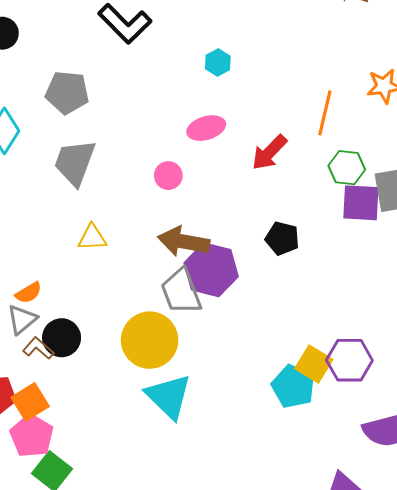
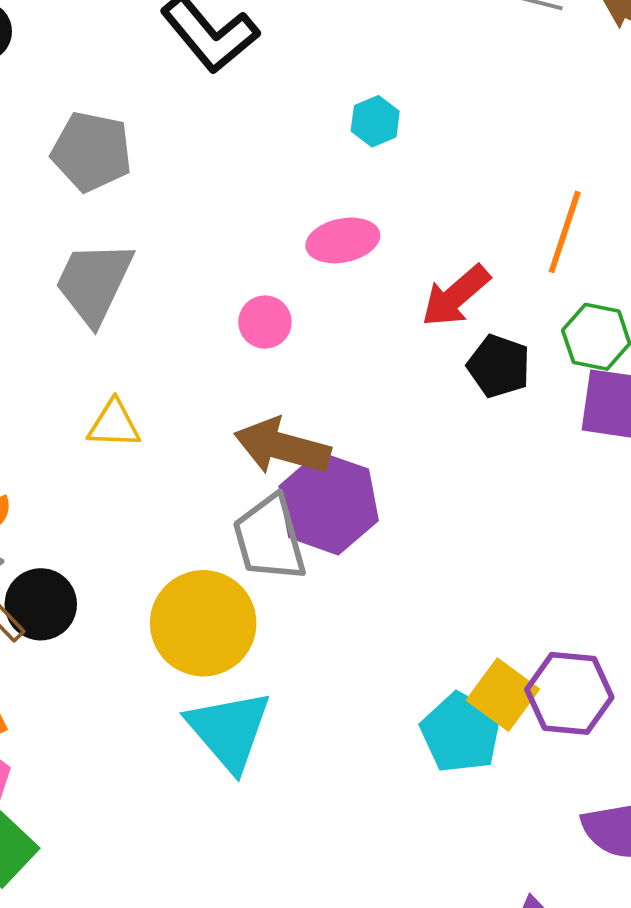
black pentagon: (282, 238) -> (499, 366), moved

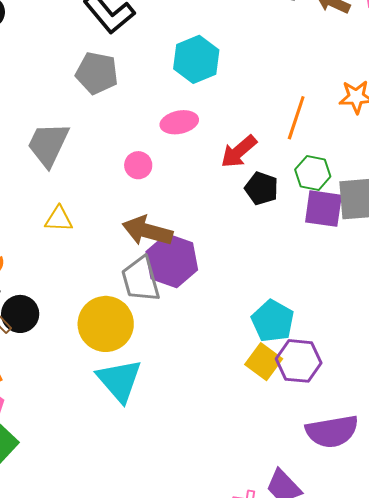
cyan hexagon: (375, 121) -> (196, 59), size x1.8
gray pentagon: (92, 152) -> (97, 73), moved
cyan pentagon: (461, 733) -> (273, 321), moved

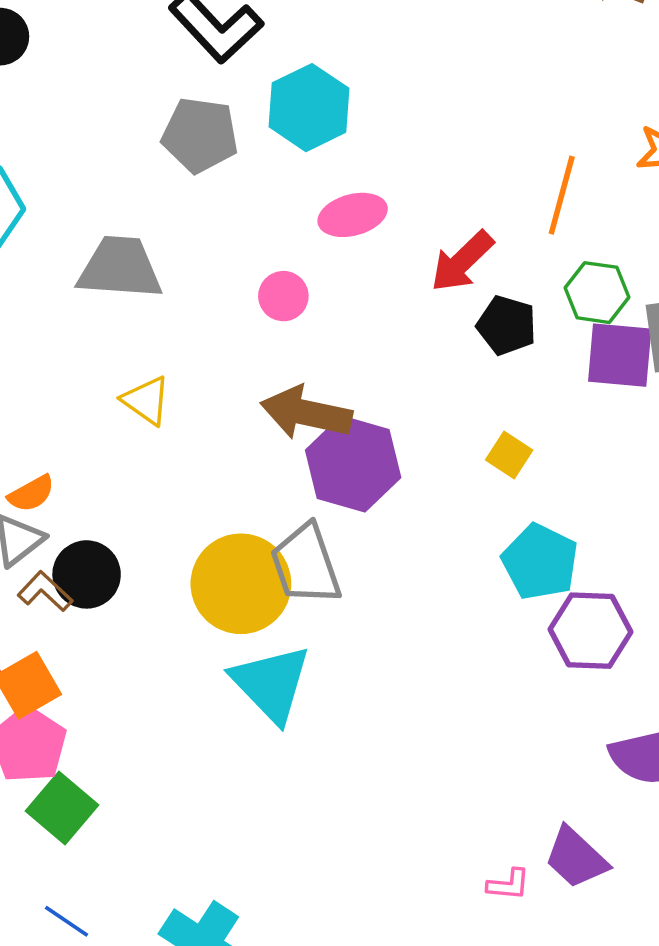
cyan hexagon: (196, 59) -> (309, 108), moved
gray trapezoid: (48, 144) -> (120, 268), turned 72
yellow triangle: (59, 219) -> (146, 400), turned 36
gray trapezoid: (141, 279) -> (306, 564), moved
yellow square: (264, 362) -> (509, 455), moved, size x0.7

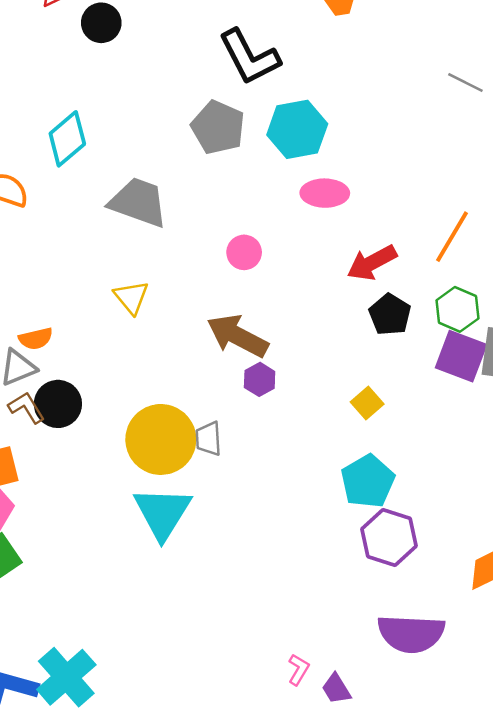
pink ellipse: (353, 215) -> (325, 193), moved
purple hexagon: (353, 464) -> (260, 379), size x0.5
gray trapezoid: (306, 564) -> (208, 439), size x0.6
purple trapezoid: (576, 858) -> (336, 689), size x0.7
pink L-shape: (508, 885) -> (298, 669), moved, turned -80

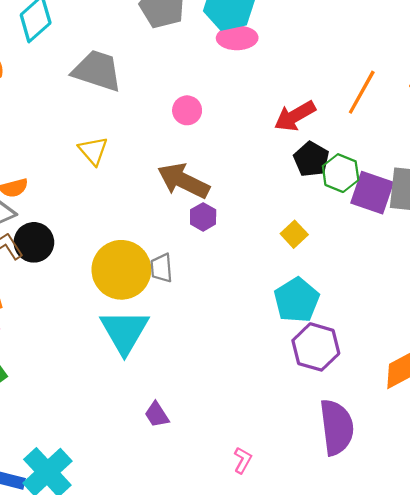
pink ellipse: (325, 193) -> (237, 38), moved
green hexagon: (457, 309) -> (341, 173), moved
purple semicircle: (411, 634) -> (337, 427), turned -98
purple trapezoid: (336, 689) -> (157, 415), moved

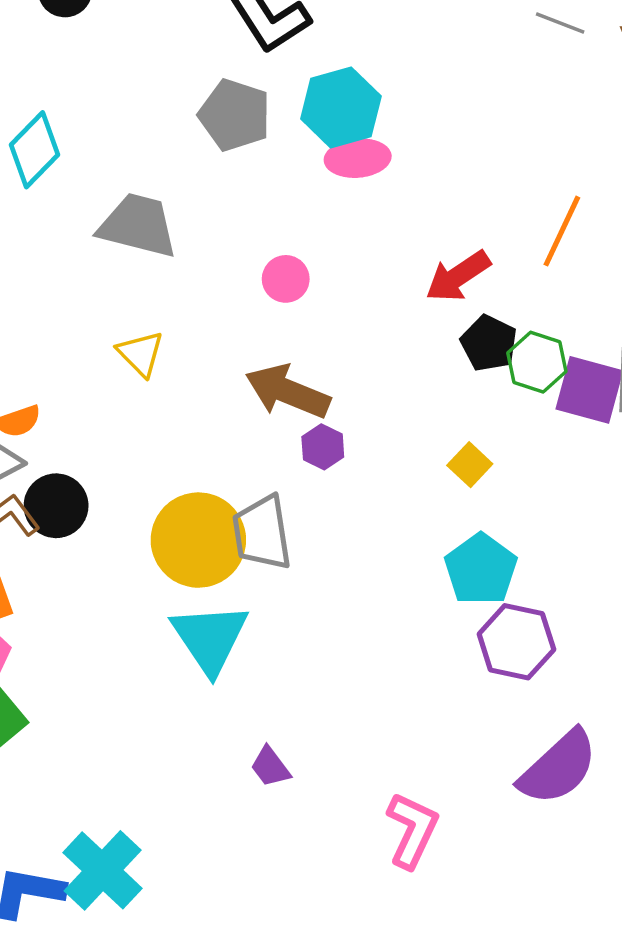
gray trapezoid: (161, 268) -> (262, 533), size x1.6
purple semicircle: (337, 427) -> (558, 768), turned 58
pink L-shape: (243, 460) -> (412, 830), size x1.8

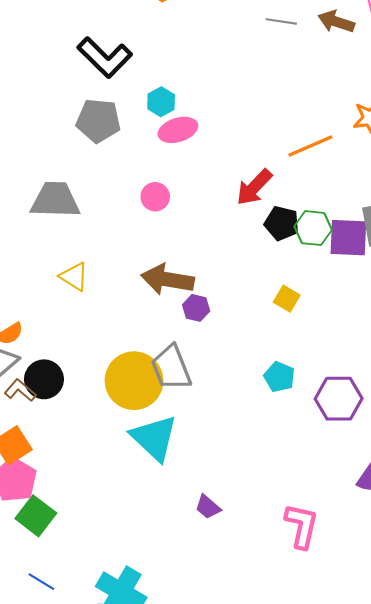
cyan hexagon: (341, 107) -> (161, 102), size x0.6
orange line: (562, 231) -> (310, 146), turned 54
pink circle: (286, 279) -> (155, 197), moved
cyan pentagon: (481, 569) -> (279, 377), moved, size x0.7

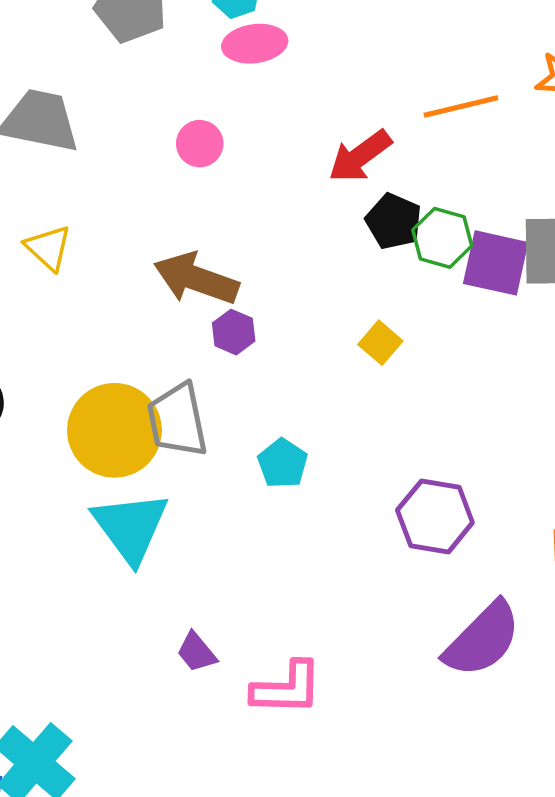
cyan pentagon: (279, 377) -> (283, 463), moved
pink L-shape: (302, 526) -> (287, 688), moved, turned 69

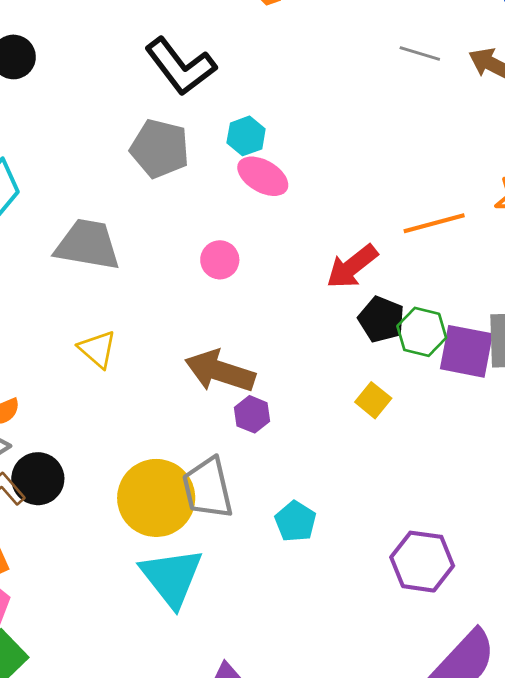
pink ellipse: (255, 44) -> (263, 176), turned 39
yellow square: (380, 343) -> (373, 400), moved

